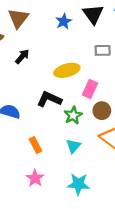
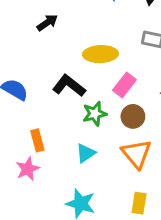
pink star: (35, 178) -> (28, 169), moved

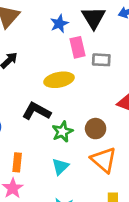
pink rectangle: (124, 85) -> (77, 47), moved, turned -42
orange rectangle: (37, 140) -> (17, 162), turned 30

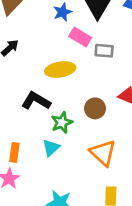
pink rectangle: (77, 47) -> (80, 37), turned -48
brown circle: (96, 129) -> (95, 108), moved
cyan triangle: (60, 167) -> (51, 148), moved

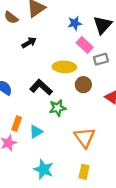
gray rectangle: (104, 51) -> (101, 59), turned -32
brown circle: (95, 108) -> (83, 85), moved
cyan triangle: (51, 148) -> (36, 132), moved

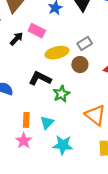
pink rectangle: (85, 45) -> (37, 31), moved
gray rectangle: (101, 59) -> (85, 44), moved
cyan star: (44, 169) -> (63, 145), moved

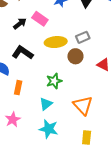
black L-shape: (40, 78) -> (23, 53), moved
orange rectangle: (26, 120) -> (18, 88), moved
cyan triangle: (47, 123) -> (46, 104), moved

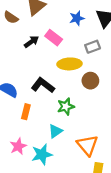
gray rectangle: (83, 37) -> (93, 47), moved
black L-shape: (23, 53) -> (43, 85), moved
orange triangle: (83, 105) -> (87, 145), moved
cyan star: (49, 129) -> (42, 154), moved, turned -30

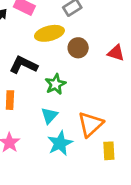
orange triangle: (87, 145) -> (90, 124), turned 40
cyan star: (42, 154) -> (60, 143), moved

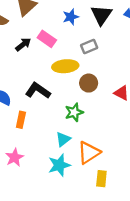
green star: (55, 84) -> (74, 112), moved
cyan triangle: (49, 116) -> (63, 139), moved

